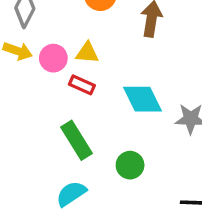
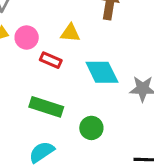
yellow triangle: (87, 53) -> (70, 33), moved
green rectangle: (77, 140) -> (46, 107), turned -40

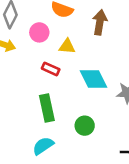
pink circle: (27, 38) -> (39, 32), moved
green rectangle: (46, 107) -> (47, 108), turned 60

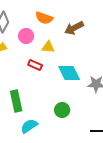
brown arrow: (100, 22) -> (74, 28), turned -126
green rectangle: (47, 108) -> (16, 101), moved

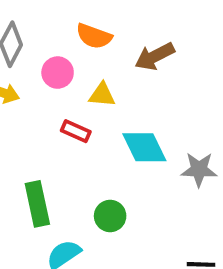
green circle: (62, 110) -> (110, 216), moved

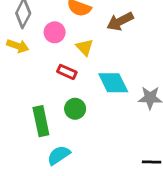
yellow triangle: (102, 95) -> (85, 47), turned 42
green circle: (110, 216) -> (75, 109), moved

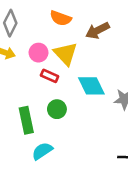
pink circle: (55, 32) -> (39, 53), moved
yellow triangle: (85, 47) -> (66, 54), size x1.5

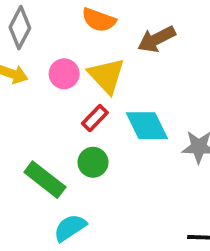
red rectangle: (50, 76) -> (95, 118), moved, turned -70
green rectangle: (26, 120) -> (45, 180), turned -40

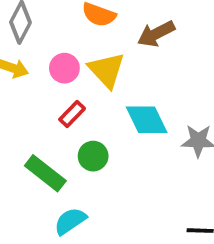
red rectangle: (95, 118) -> (72, 114), moved

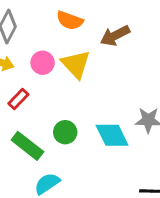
red rectangle: (72, 114) -> (18, 99), moved
cyan diamond: (147, 120) -> (112, 135), moved

